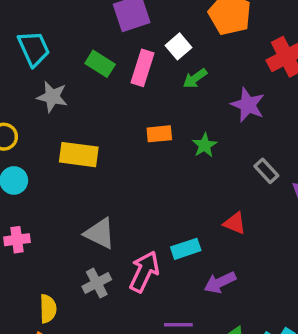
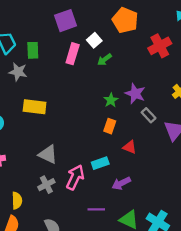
green rectangle: (100, 64) -> (33, 50), moved, turned 56
purple star: (248, 105) -> (135, 94), moved
orange rectangle: (159, 134) -> (110, 126), moved, turned -64

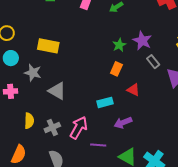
gray star: (18, 72) -> (33, 73), moved
pink arrow: (75, 177) -> (79, 128), moved
gray cross: (46, 185) -> (52, 127), moved
yellow semicircle: (17, 201) -> (29, 121), moved

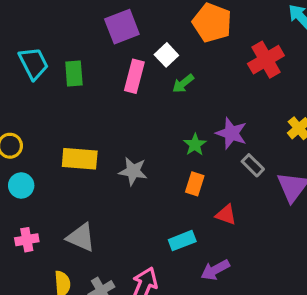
gray star: (33, 73) -> (133, 171), moved
gray triangle: (57, 91) -> (81, 237), moved

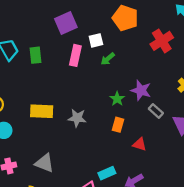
white square: (166, 55) -> (96, 40), turned 32
cyan rectangle: (182, 241) -> (107, 173), moved

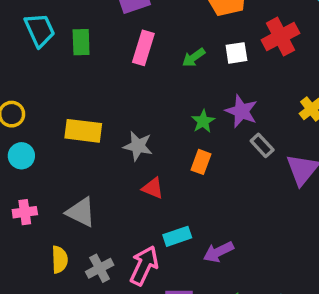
white square: (96, 40) -> (236, 53), moved
red triangle: (139, 144) -> (153, 188), moved

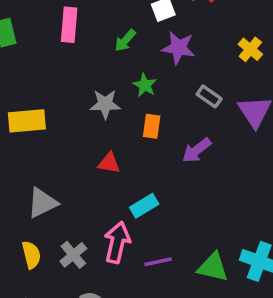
green arrow: (194, 58) -> (125, 40), moved
purple star: (241, 111) -> (179, 48), moved
gray star: (138, 146) -> (105, 104), moved
gray triangle: (81, 212) -> (42, 203), turned -40
purple arrow: (218, 252) -> (197, 150), moved

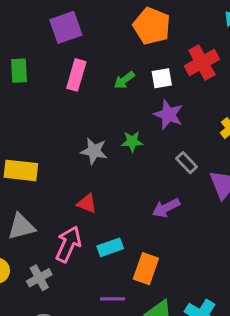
green arrow: (125, 40) -> (124, 80), moved
green star: (145, 85) -> (132, 141), turned 30
yellow rectangle: (27, 121) -> (21, 170), moved
orange rectangle: (152, 126) -> (146, 269), moved, size x1.4
pink arrow: (117, 242) -> (68, 244), moved

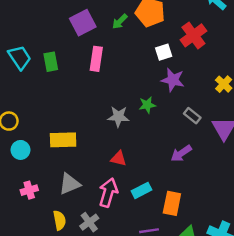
green arrow: (124, 80) -> (120, 22), moved

